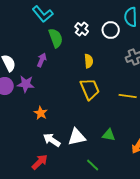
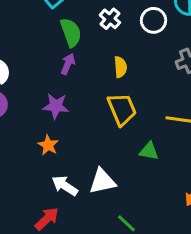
purple arrow: (42, 60) -> (68, 64), moved
purple star: (26, 84) -> (56, 106), moved
green triangle: (109, 135) -> (149, 151), moved

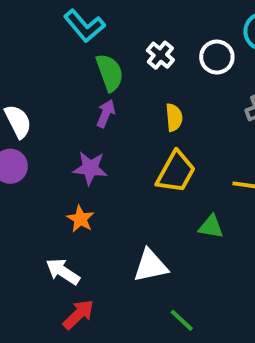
yellow trapezoid: (122, 109) -> (176, 172), turned 52
white arrow: (65, 186) -> (63, 272), moved

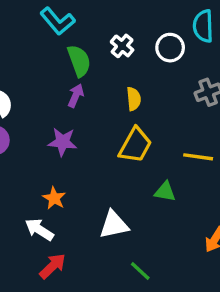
orange star: (80, 219) -> (54, 198), moved

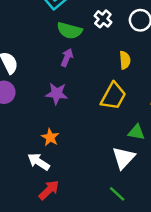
green semicircle: (79, 61) -> (70, 31), turned 125
yellow semicircle: (134, 99) -> (125, 60), moved
white triangle: (114, 225) -> (124, 158), moved, turned -35

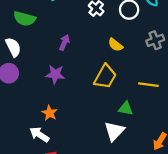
green semicircle: (70, 31) -> (25, 19), moved
yellow semicircle: (125, 60) -> (115, 45), turned 133

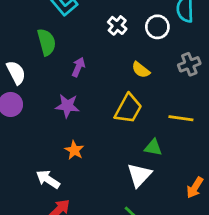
green semicircle: (25, 19) -> (47, 42), moved, turned -120
orange star: (50, 113) -> (74, 150), moved

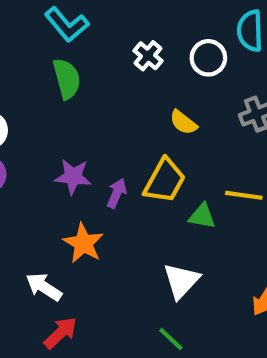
green semicircle: (47, 42) -> (67, 79), moved
purple arrow: (78, 67) -> (117, 193), moved
green triangle: (153, 147) -> (202, 216), moved
orange star: (74, 150) -> (83, 243), size x1.4

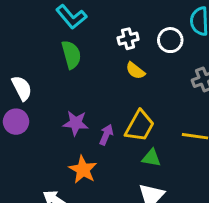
white cross: (148, 56) -> (128, 39), turned 36
yellow semicircle: (183, 122) -> (135, 71), moved
green triangle: (202, 216) -> (151, 158), moved

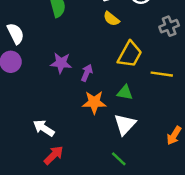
yellow trapezoid: (140, 126) -> (130, 54), moved
orange star: (83, 170) -> (94, 102), moved, turned -30

